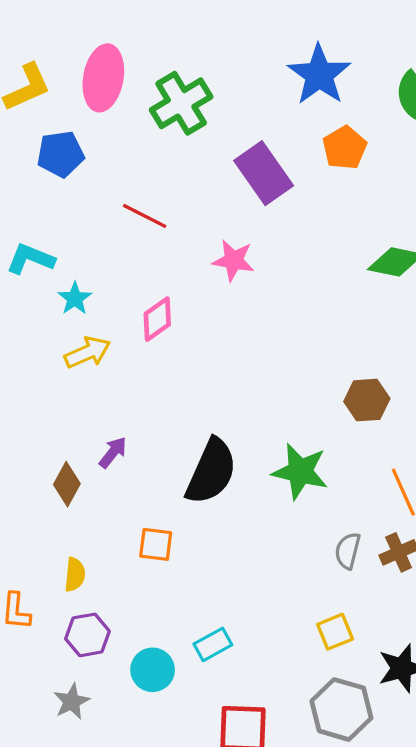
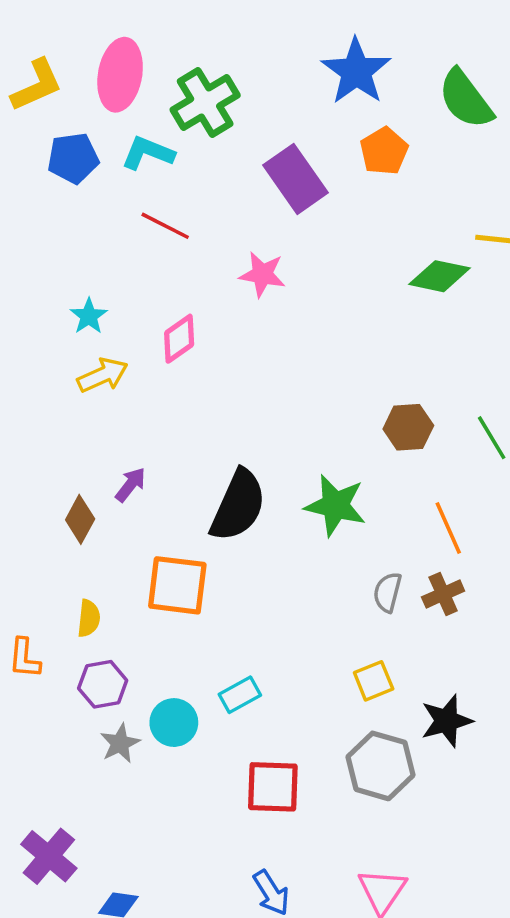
cyan L-shape: (30, 259) -> (148, 153), moved
orange square: (156, 544) -> (177, 585), size x1.6
gray star: (72, 702) -> (120, 743), moved

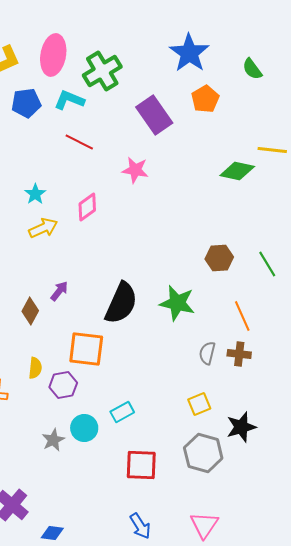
green semicircle: (466, 99) -> (252, 69), size x0.6
brown cross: (443, 594) -> (239, 354), turned 30
purple hexagon: (103, 684) -> (63, 385), moved

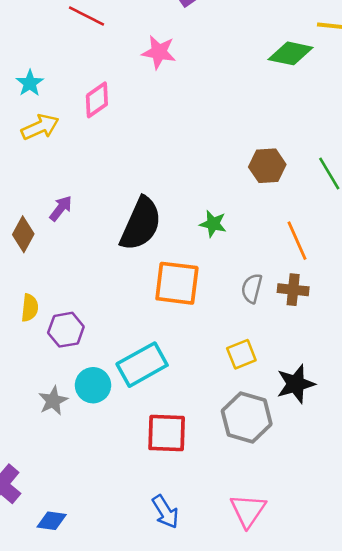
green star: (177, 303) -> (213, 224), size x0.6
orange square: (86, 349) -> (177, 283), moved
cyan rectangle: (122, 412) -> (142, 365), size x1.6

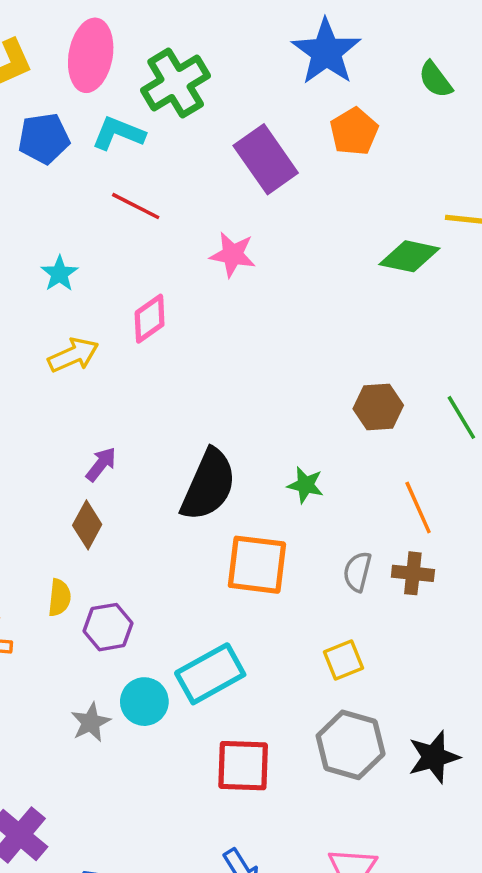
cyan star: (30, 83) -> (59, 274), moved
brown diamond: (23, 234) -> (87, 525), moved
black star: (296, 384) -> (434, 757), moved

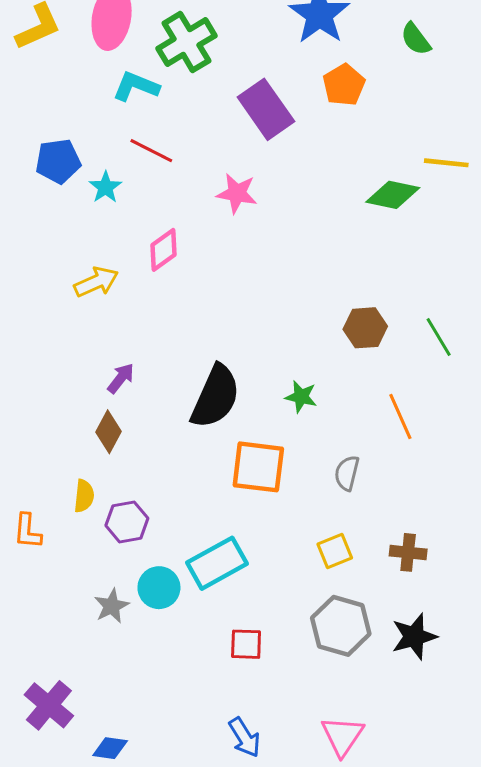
blue pentagon: (44, 138) -> (58, 161), moved
cyan star: (59, 274) -> (105, 187), moved
brown cross: (413, 573) -> (408, 552), moved
red square: (243, 766) -> (246, 644), size x0.7

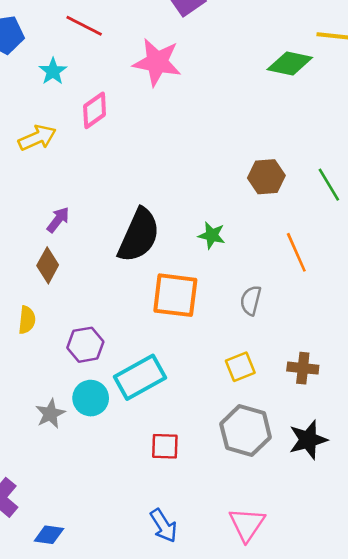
cyan star: (105, 187) -> (53, 71), moved
pink star: (237, 193) -> (157, 62), size x1.4
purple hexagon: (127, 522) -> (85, 345), moved

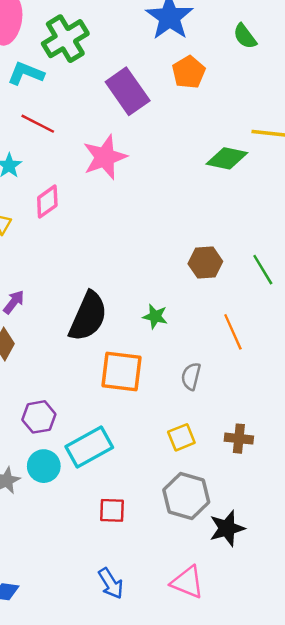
pink star: (157, 62) -> (105, 157), turned -30
black star: (308, 440) -> (227, 528), moved
pink triangle: (247, 524) -> (187, 582), turned -42

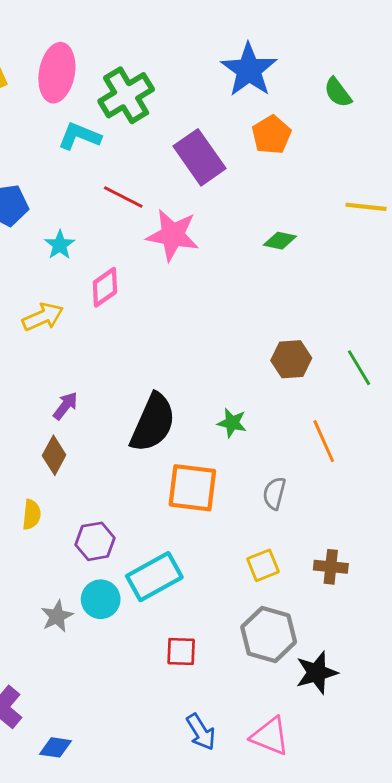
red line: (38, 124) -> (123, 197), moved
pink star: (105, 157) -> (173, 235), turned 30
green diamond: (227, 158) -> (280, 241), moved, size x0.7
blue arrow: (111, 583) -> (201, 732), moved

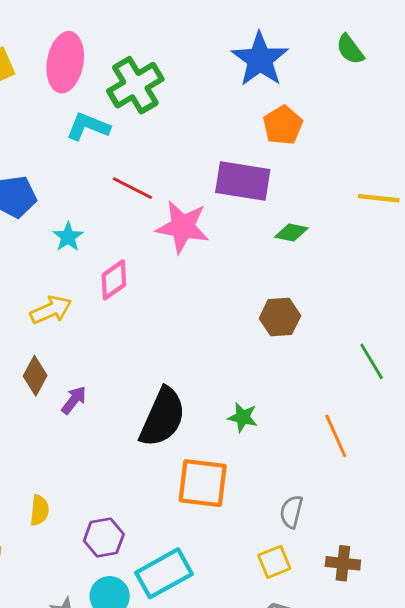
green semicircle: (338, 92) -> (350, 49), moved
purple rectangle: (199, 157) -> (243, 181), moved, turned -46
brown hexagon: (291, 359) -> (280, 317), moved
brown diamond: (54, 455) -> (35, 376), moved
gray semicircle: (274, 493) -> (291, 512), moved

